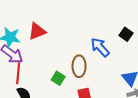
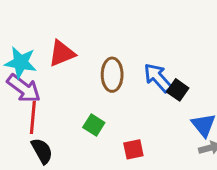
black square: (126, 34) -> (178, 90), moved
brown ellipse: (79, 66) -> (112, 75), moved

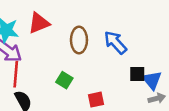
black square: (178, 90) -> (137, 74), moved, turned -35

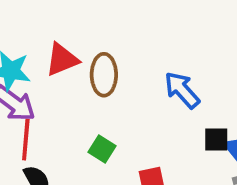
brown ellipse: (79, 40) -> (104, 75), moved

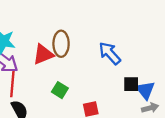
red triangle: (62, 59) -> (43, 54), moved

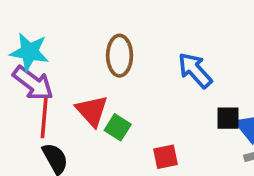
red triangle: (43, 54) -> (92, 111), moved, turned -50

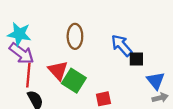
black square: (228, 118) -> (136, 59), moved
green square: (118, 127) -> (74, 81), size x1.5

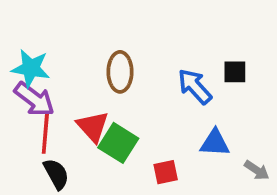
black square: (136, 59) -> (235, 72), moved
blue triangle: (156, 81) -> (215, 143), moved, turned -48
gray arrow: (160, 98) -> (257, 170), turned 49

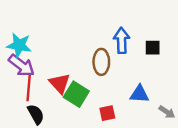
brown ellipse: (120, 72) -> (101, 62), moved
blue arrow: (195, 86) -> (122, 40), moved, turned 40

